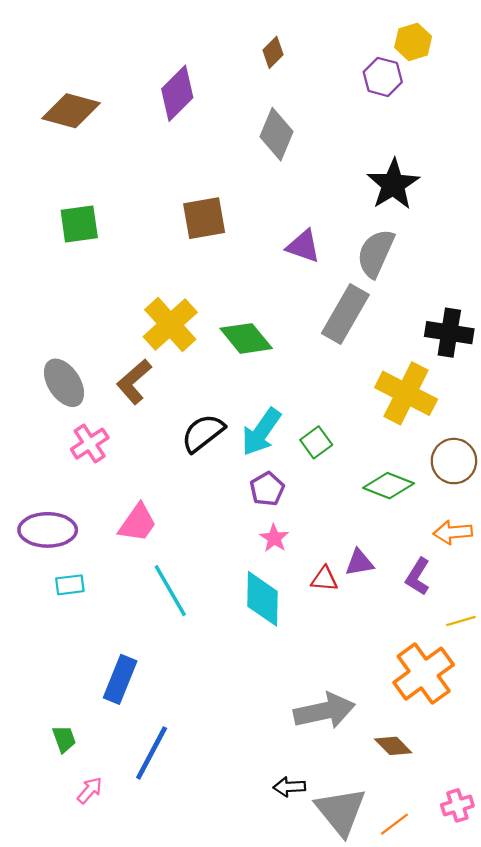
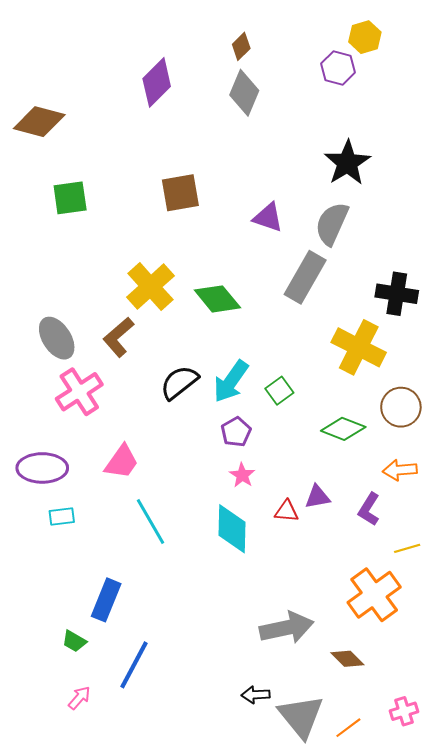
brown diamond: (71, 111) -> (39, 122), moved
gray diamond: (276, 134) -> (244, 93), moved
pink cross: (90, 444) -> (79, 392), size x1.4
green trapezoid: (64, 739) -> (74, 641), moved, turned 140

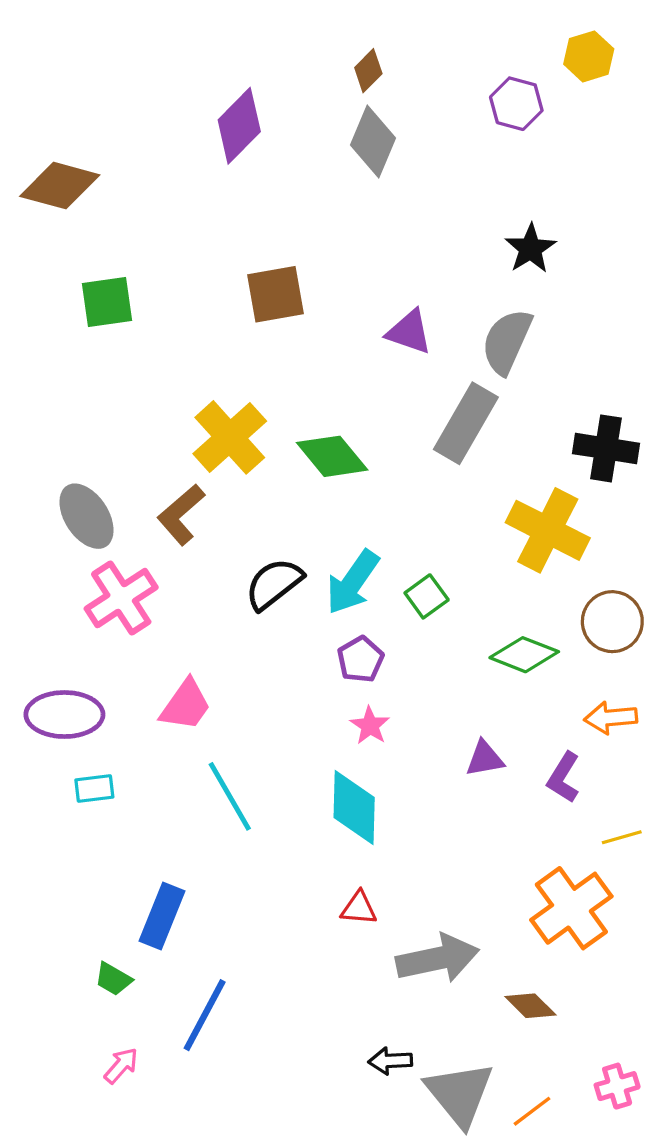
yellow hexagon: (365, 37) -> (589, 56), moved
black star: (347, 163) -> (530, 249), size x0.7
red triangle: (287, 511) -> (359, 908), moved

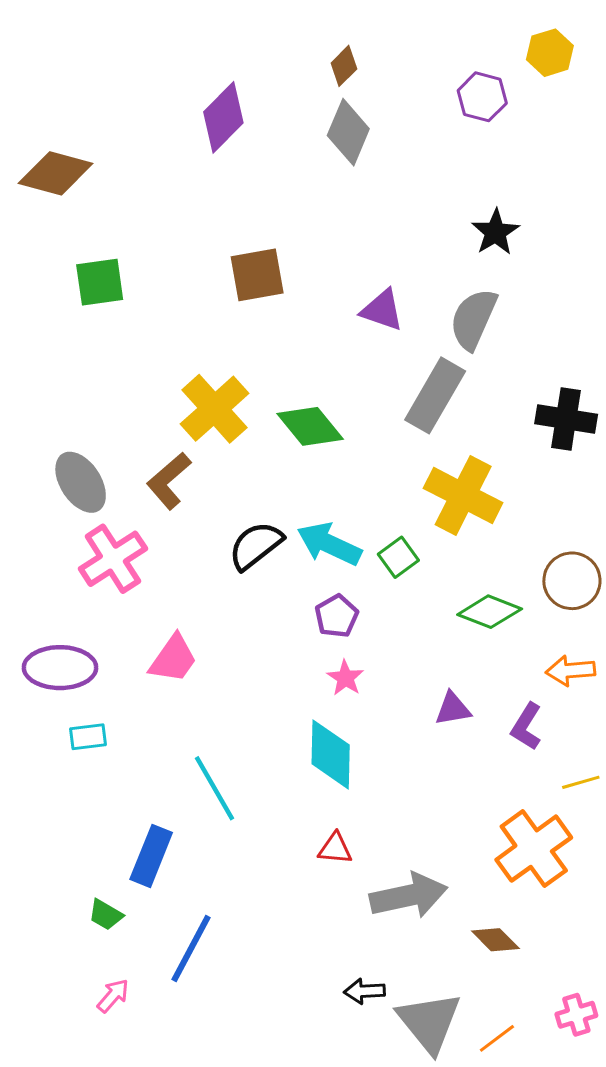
yellow cross: (548, 530) -> (463, 495), moved
cyan arrow: (353, 582) -> (329, 544), turned 80
cyan line: (230, 796) -> (214, 788), moved

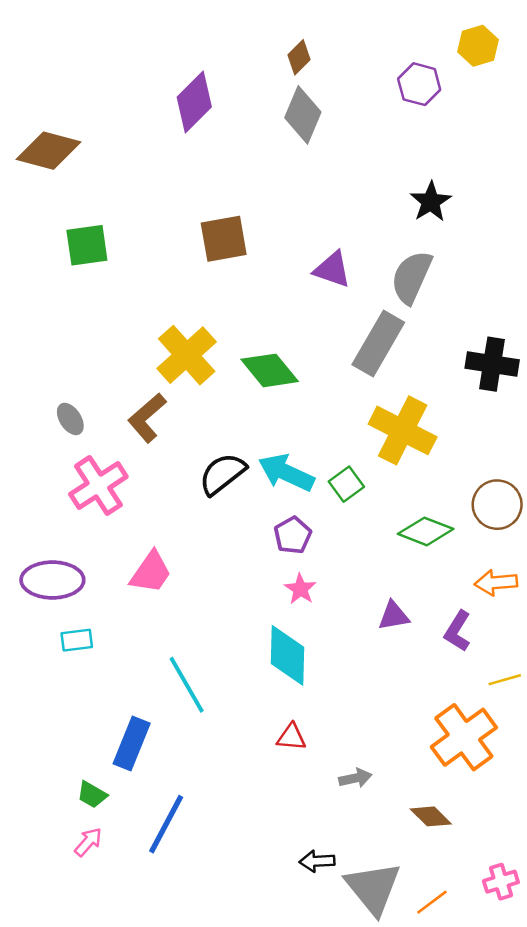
gray ellipse: (81, 482) -> (70, 419), size x0.6
gray arrow: (409, 896) -> (355, 778), size x0.5
pink arrow: (113, 996) -> (88, 842), moved

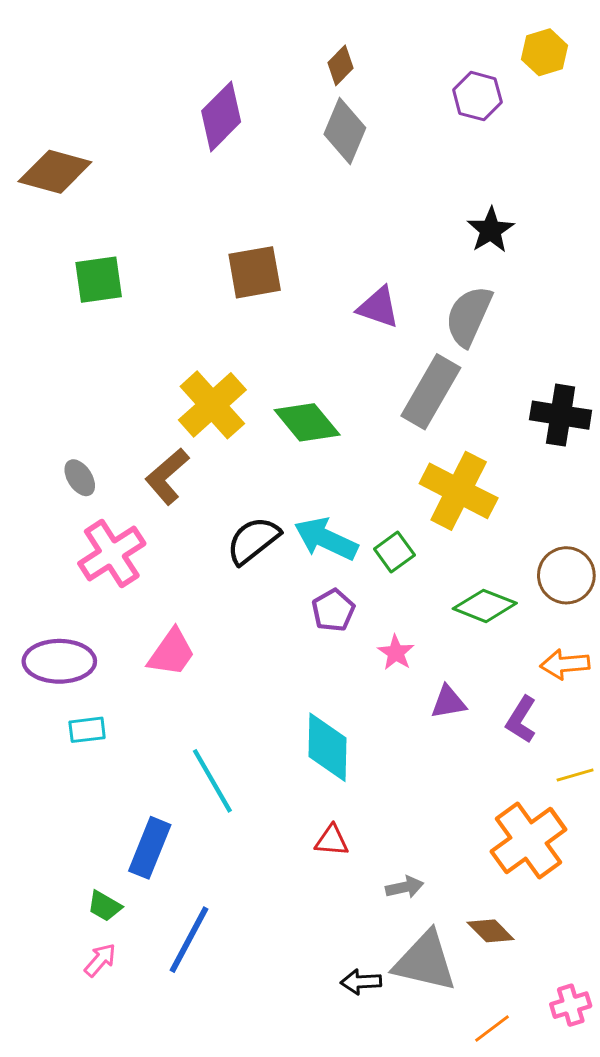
pink star: (300, 589) -> (396, 653), moved
gray triangle: (373, 888) -> (425, 961), moved, turned -38

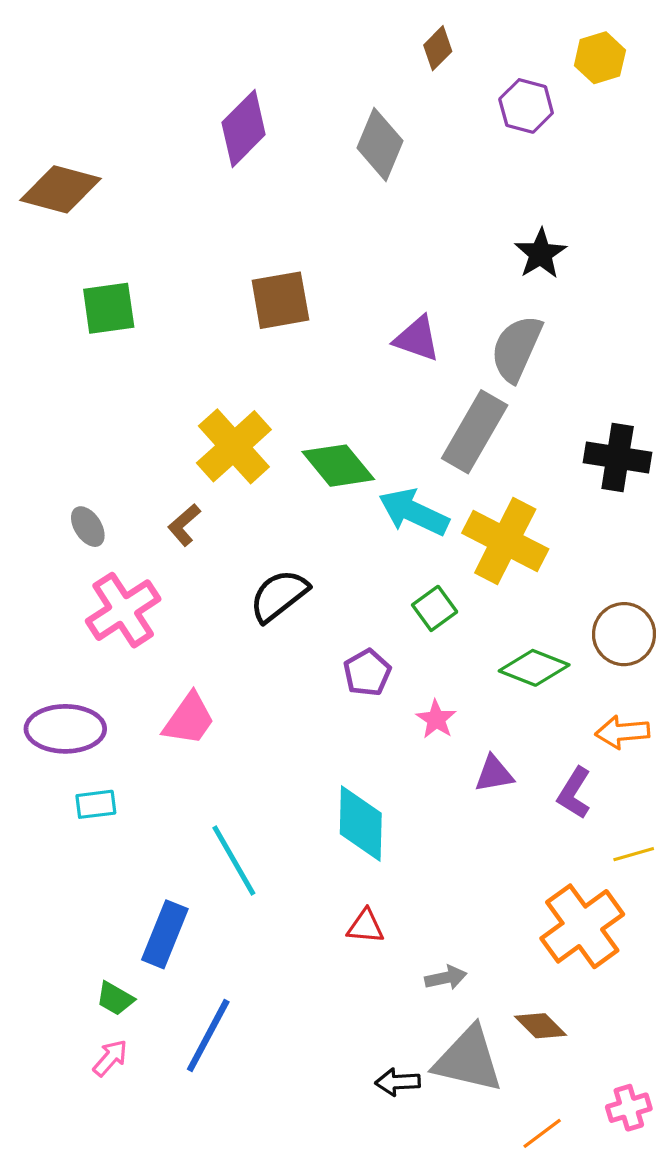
brown diamond: (341, 65) -> (438, 48), moved
brown L-shape: (167, 476) -> (184, 525), size x0.7
cyan arrow: (326, 539) -> (414, 512), moved

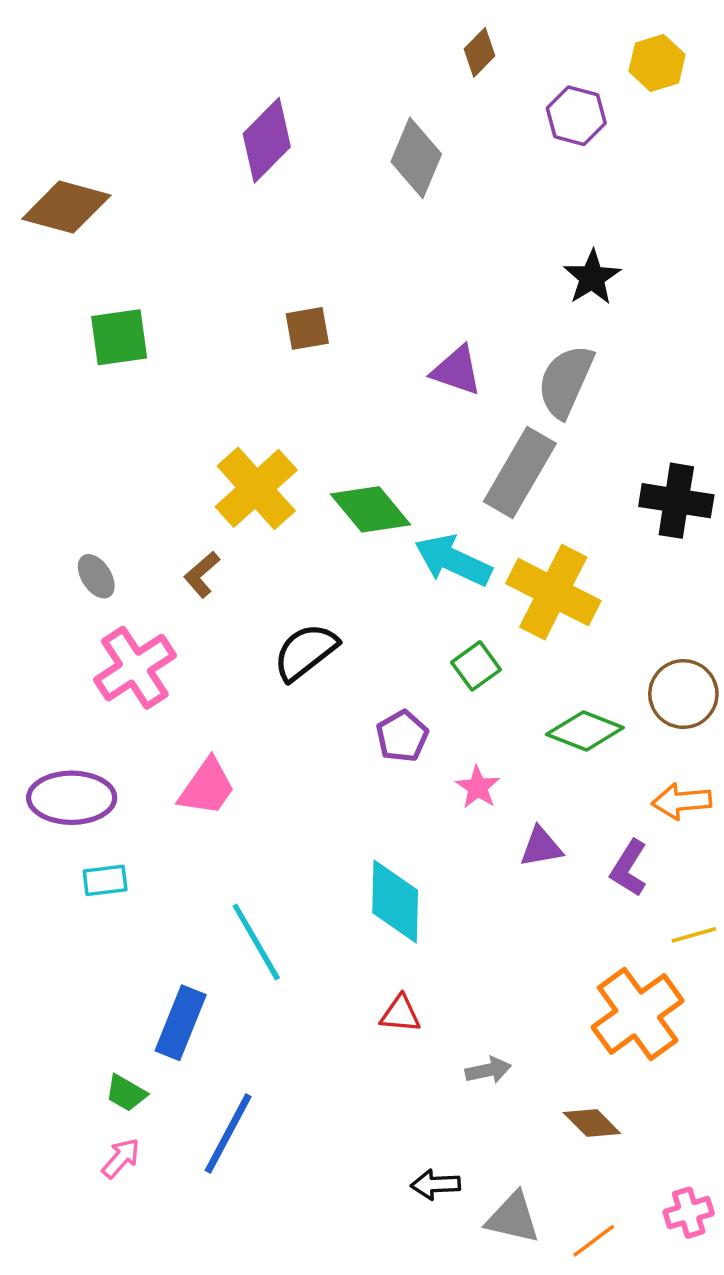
brown square: (280, 300) -> (307, 328), size x0.7
gray triangle: (468, 1060) -> (513, 1218), moved, size x0.7

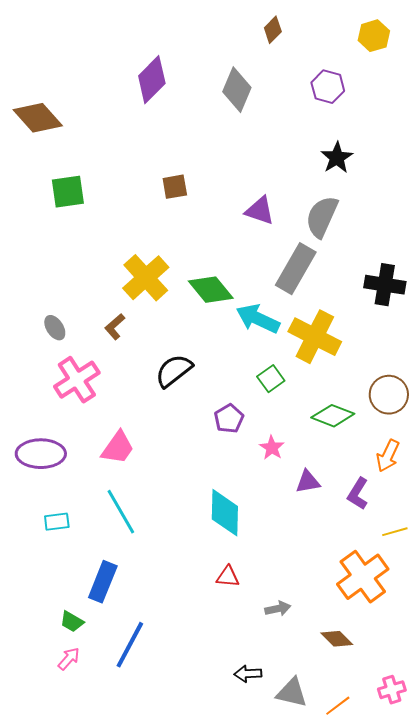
purple hexagon: (576, 116) -> (328, 87), moved
brown diamond: (66, 207) -> (38, 118), turned 33
orange arrow: (682, 801) -> (388, 456), turned -60
cyan rectangle: (105, 880) -> (57, 522), moved
cyan line: (256, 942) -> (121, 512), moved

